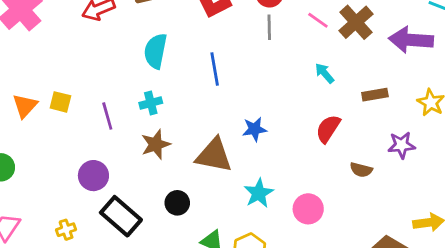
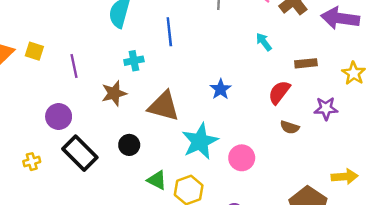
cyan cross: (151, 103) -> (134, 61), moved
blue star: (255, 129) -> (221, 89), moved, turned -30
red semicircle: (328, 129) -> (279, 92), moved
cyan star: (259, 193) -> (200, 141), size x1.4

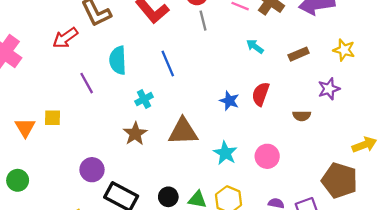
purple line: (74, 66) -> (87, 83), moved
red semicircle: (279, 92) -> (261, 94), moved
cyan star: (200, 141) -> (225, 153), size x0.7
black circle: (129, 145) -> (168, 197), moved

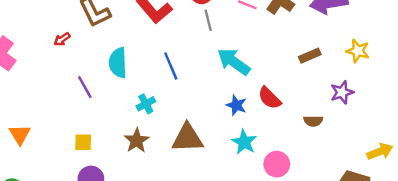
red arrow: (65, 38) -> (62, 39), size x0.6
cyan arrow: (255, 46) -> (234, 62), moved, size x1.8
red semicircle: (261, 94) -> (270, 98), turned -65
yellow square: (52, 118) -> (83, 142), moved
cyan star: (225, 153) -> (244, 142), moved

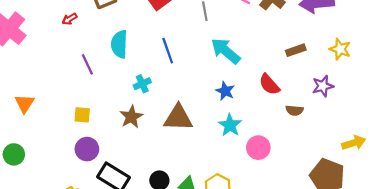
red semicircle: (270, 98) -> (269, 84), moved

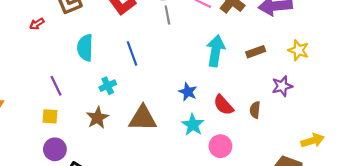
cyan arrow: (226, 51) -> (216, 51), moved, turned 60
purple line: (87, 64) -> (56, 86), moved
red semicircle: (269, 84) -> (223, 105), moved
brown semicircle: (295, 110) -> (255, 110), turned 91

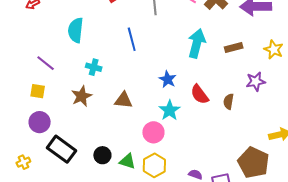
blue line: (132, 53) -> (132, 39), moved
purple line: (56, 86) -> (46, 63), turned -30
cyan cross: (108, 86) -> (94, 67), turned 35
brown triangle: (143, 118) -> (124, 100), size x0.7
pink circle: (220, 146) -> (153, 132), moved

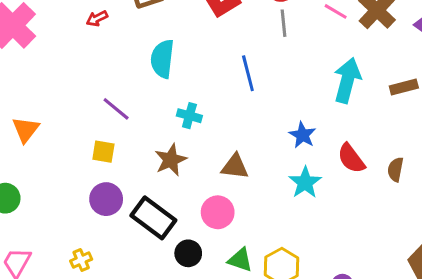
pink circle: (153, 132) -> (218, 212), moved
black rectangle: (61, 149) -> (153, 218), moved
black circle: (102, 155) -> (188, 253), moved

